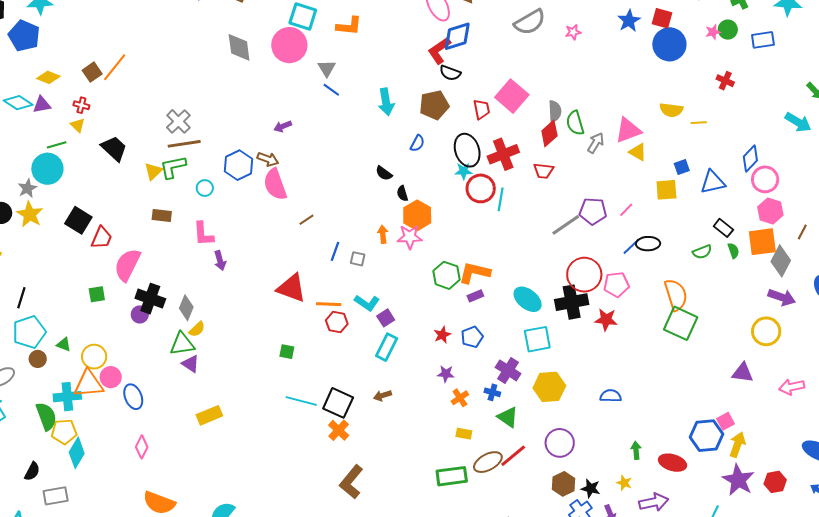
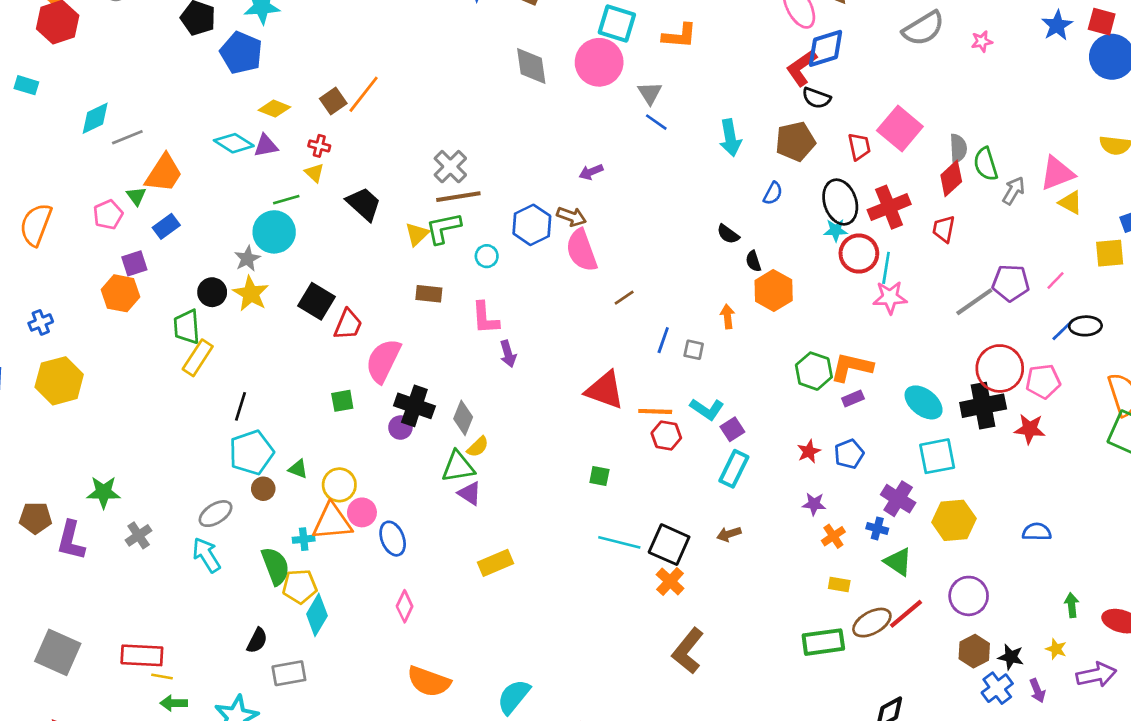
red trapezoid: (544, 171) -> (944, 229), turned 95
pink star: (410, 237) -> (890, 297), moved
cyan cross: (67, 397) -> (304, 539), size x0.6

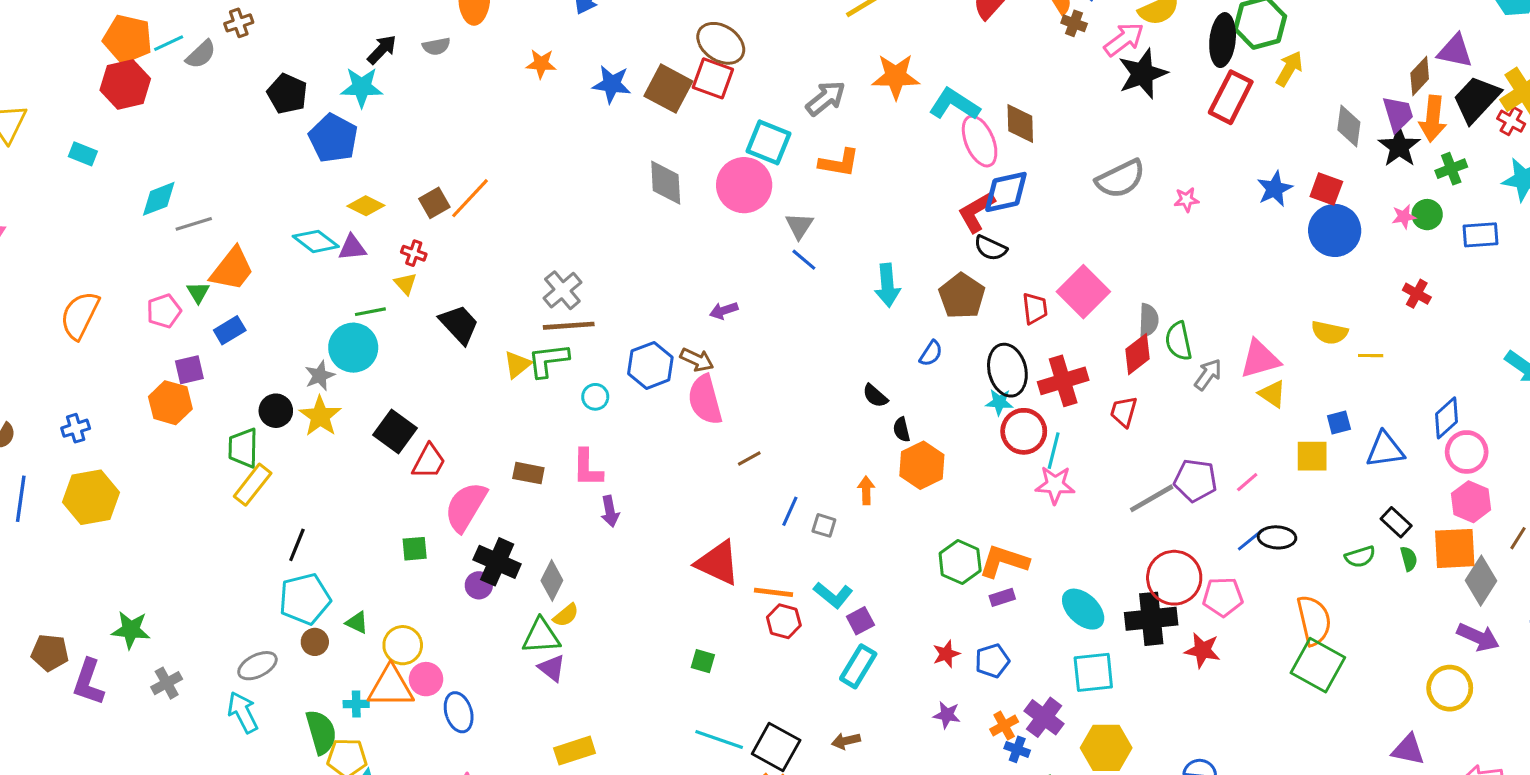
brown pentagon: (795, 141) -> (962, 296), turned -30
brown rectangle: (429, 294) -> (528, 473), moved
orange cross: (833, 536) -> (1004, 726), moved

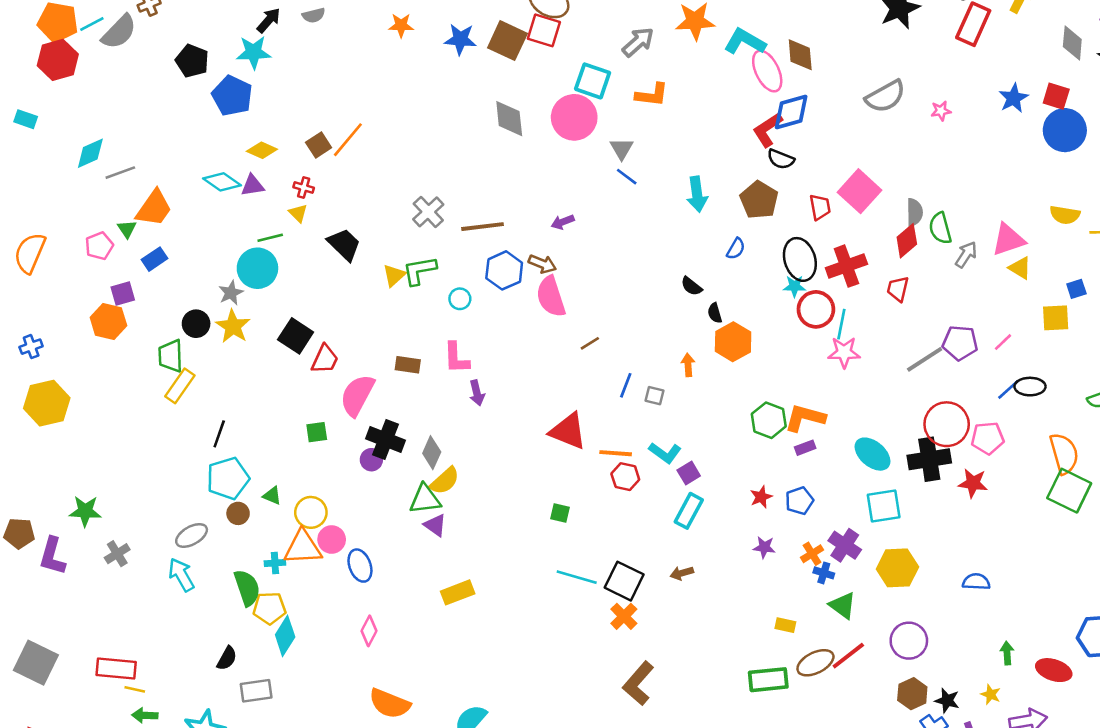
gray semicircle: (201, 54) -> (119, 32), size x1.4
brown line: (569, 326) -> (482, 227), moved
yellow semicircle: (566, 615) -> (445, 481), size x1.4

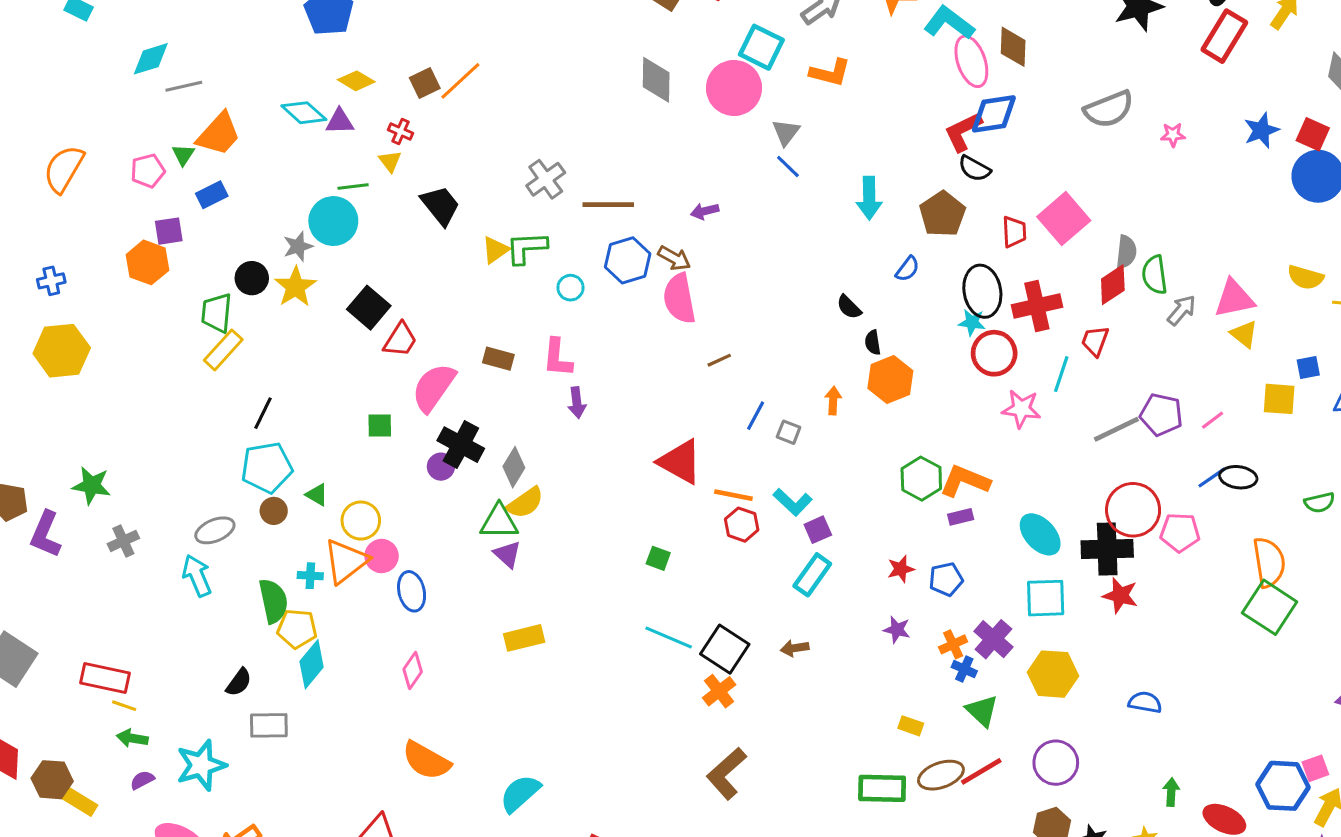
cyan line: (841, 324) -> (1061, 374), moved
red star: (973, 483) -> (1120, 595), moved
orange triangle: (303, 547) -> (346, 561), turned -42

